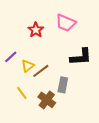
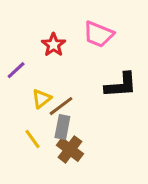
purple line: (11, 57) -> (16, 70), moved
gray rectangle: (63, 85) -> (62, 127), moved

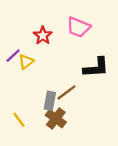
yellow triangle: (42, 99) -> (26, 62), moved
brown line: (61, 106) -> (66, 92), moved
yellow line: (33, 139) -> (19, 120), moved

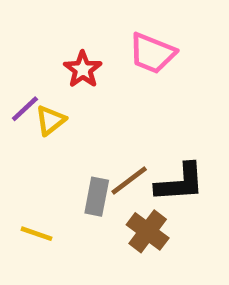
black L-shape: (96, 68) -> (180, 183), moved
brown cross: (56, 119) -> (148, 231), moved
yellow line: (19, 120) -> (37, 234), turned -35

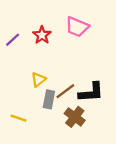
purple line: (25, 109) -> (13, 40), moved
yellow triangle: (50, 120) -> (38, 80), moved

